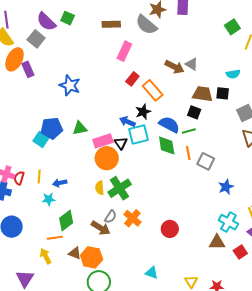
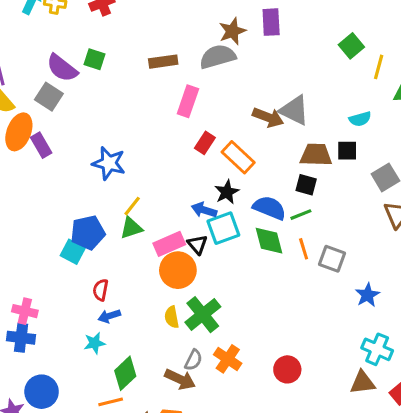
gray semicircle: (146, 25) -> (218, 57), turned 130
gray triangle: (192, 64) -> (294, 110), size x1.5
yellow line: (39, 176) -> (132, 206), moved, turned 40
red semicircle: (19, 178) -> (101, 290), moved

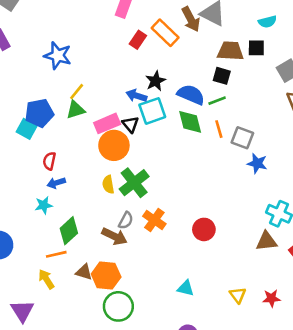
brown arrow: (268, 117) -> (191, 19), turned 40
orange rectangle: (238, 157) -> (165, 33), moved
blue star: (368, 295) -> (257, 163), moved, turned -30

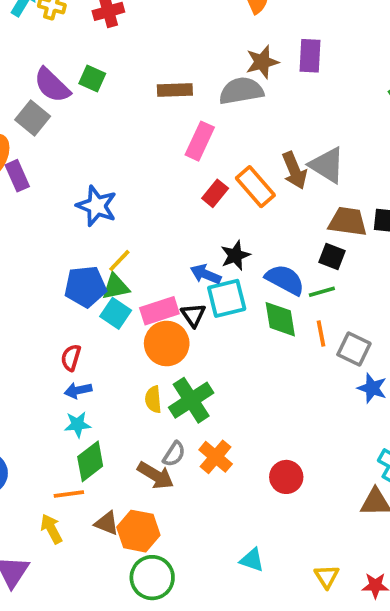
blue pentagon: (39, 113) -> (85, 287), moved
cyan square: (27, 129) -> (116, 313), moved
cyan star: (44, 205) -> (78, 424), moved

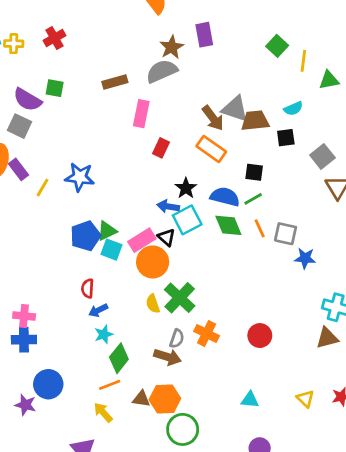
orange rectangle: (255, 187) -> (211, 149), moved
brown trapezoid: (348, 222) -> (255, 121), moved
yellow line: (119, 261) -> (42, 188), moved

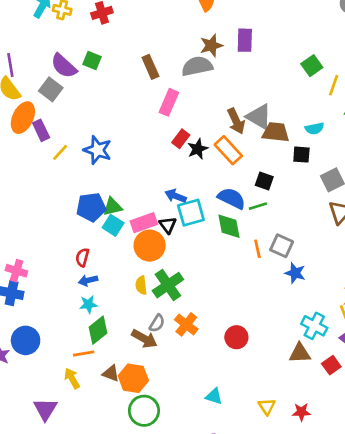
brown rectangle: (115, 82) -> (150, 67), turned 70
black star: (186, 188) -> (198, 149), moved
orange line: (260, 228) -> (257, 249), moved

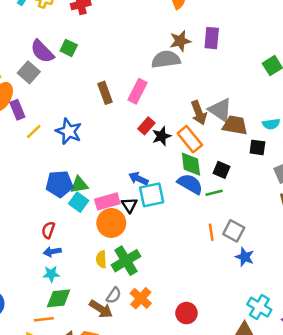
brown rectangle: (150, 67) -> (105, 93), moved
green diamond: (229, 226) -> (191, 164), moved
green diamond: (98, 330) -> (59, 298), turned 30

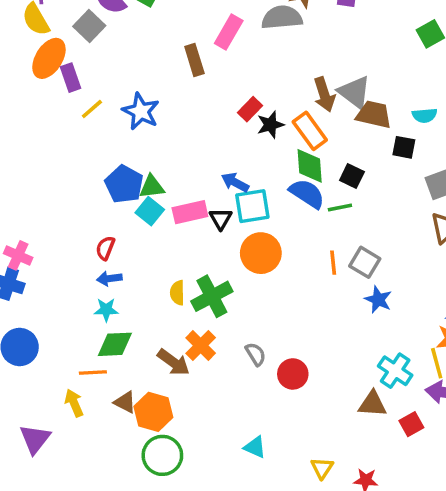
pink rectangle: (138, 91) -> (229, 32), moved
blue pentagon: (59, 184) -> (124, 184), turned 30
orange circle: (111, 223) -> (261, 253), moved
gray semicircle: (114, 295) -> (256, 354), moved, turned -70
orange cross: (141, 298) -> (201, 346), moved

